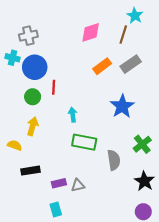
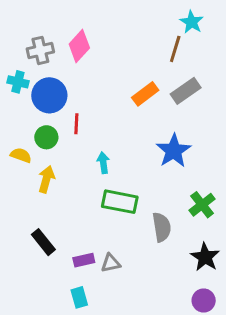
pink diamond: (91, 32) -> (79, 46), moved, turned -30
yellow semicircle: (15, 145) -> (21, 155), moved
black rectangle: (30, 171) -> (43, 242), turned 60

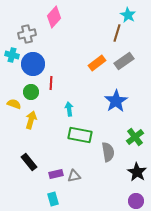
pink diamond: (79, 46) -> (54, 17), moved

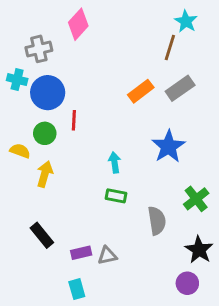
cyan arrow: (69, 109) -> (115, 162), moved
green rectangle: (80, 135) -> (116, 196), size x0.6
purple circle: (136, 201) -> (187, 283), moved

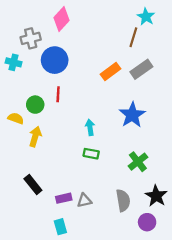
blue circle: (48, 93) -> (55, 60), moved
green cross: (196, 199) -> (138, 162), moved
gray semicircle: (157, 221) -> (123, 200), moved

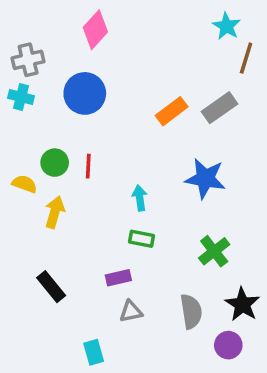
brown line: (133, 37) -> (246, 58), moved
gray cross: (31, 38) -> (28, 60), moved
red line: (58, 94) -> (88, 166), moved
blue star: (132, 115) -> (205, 179), turned -30
purple rectangle: (64, 198) -> (118, 278), moved

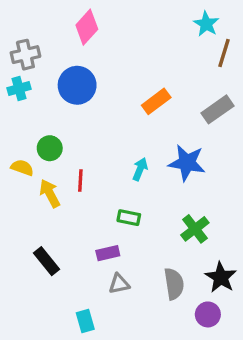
cyan cross: (21, 97) -> (19, 88), turned -30
gray rectangle: (219, 108) -> (218, 109), moved
red line: (88, 166) -> (80, 180), moved
cyan arrow: (140, 198) -> (140, 169), moved, turned 30
yellow arrow: (55, 212) -> (50, 193), turned -44

